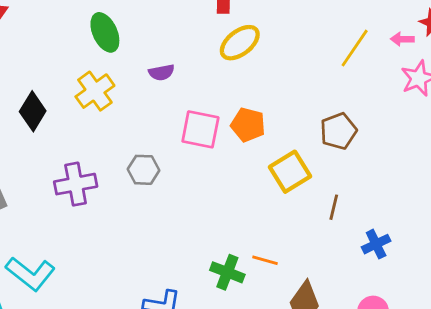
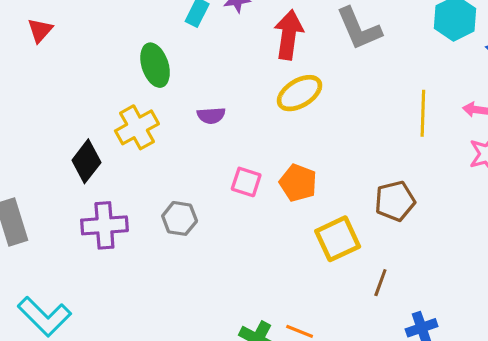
yellow line: (355, 48) -> (423, 113), turned -39
black diamond: (33, 111) -> (86, 161), moved
pink square: (200, 129) -> (246, 182), size x0.7

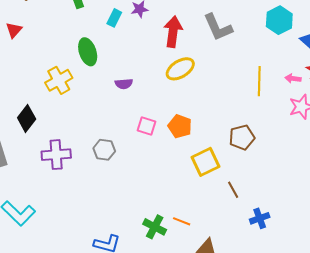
yellow cross: (137, 127) -> (59, 80), moved
black diamond: (86, 161) -> (27, 118), moved
brown line: (380, 283) -> (233, 190), turned -48

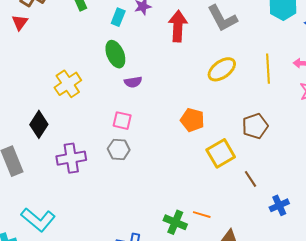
red triangle: (14, 30) -> (20, 22), moved
green ellipse: (88, 52) -> (115, 54), moved
yellow ellipse: (180, 69) -> (222, 69), moved
pink square: (147, 126) -> (122, 121), moved

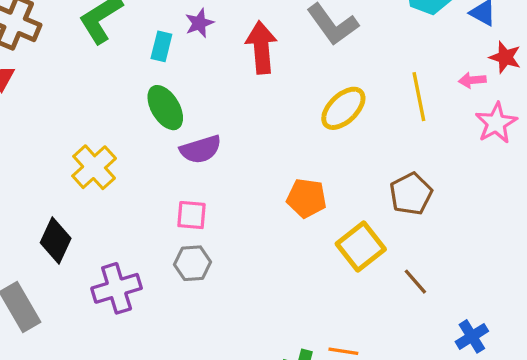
purple semicircle: (133, 82) -> (201, 149), size x1.4
blue cross: (279, 205) -> (472, 336), moved

